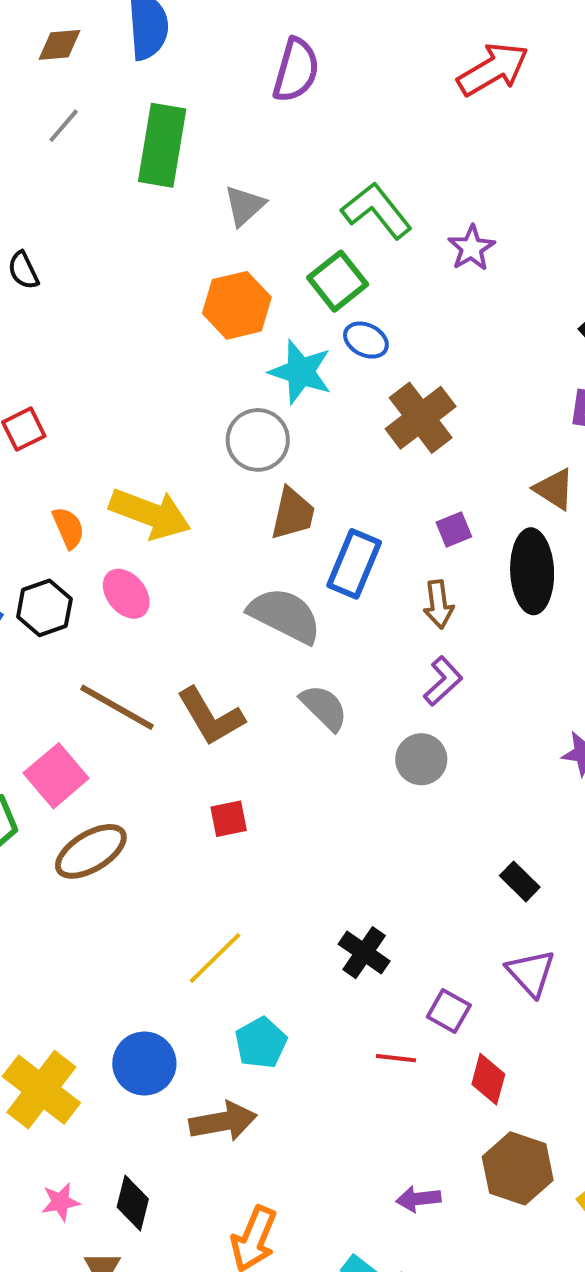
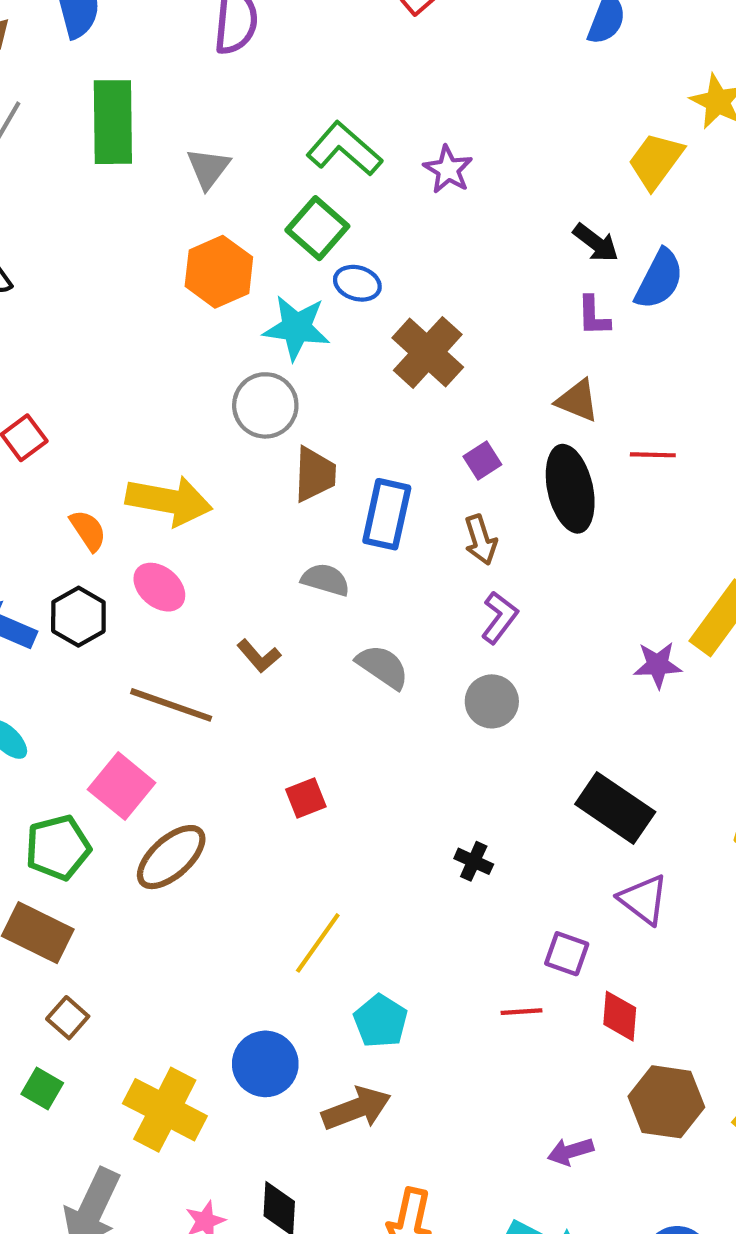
gray semicircle: (285, 615) -> (325, 580), size x0.6
brown L-shape: (211, 717) -> (259, 656), moved, size x0.6
black rectangle: (520, 881) -> (615, 808), size x1.8
black cross: (364, 953) -> (474, 861), moved, size x0.7

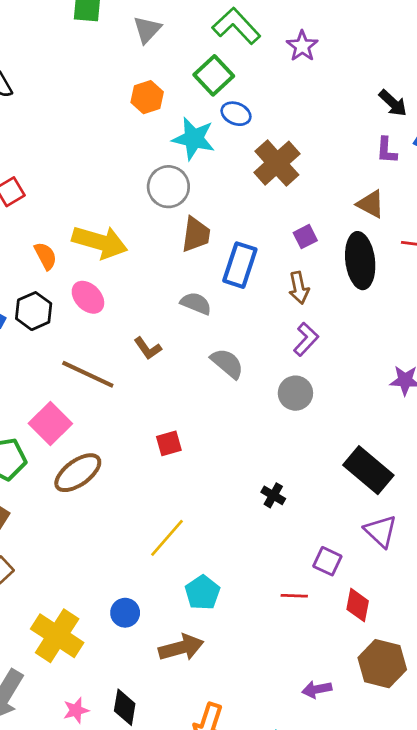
orange hexagon: (219, 272) -> (147, 97), size x0.7
blue circle: (265, 1064) -> (125, 613), size x0.7

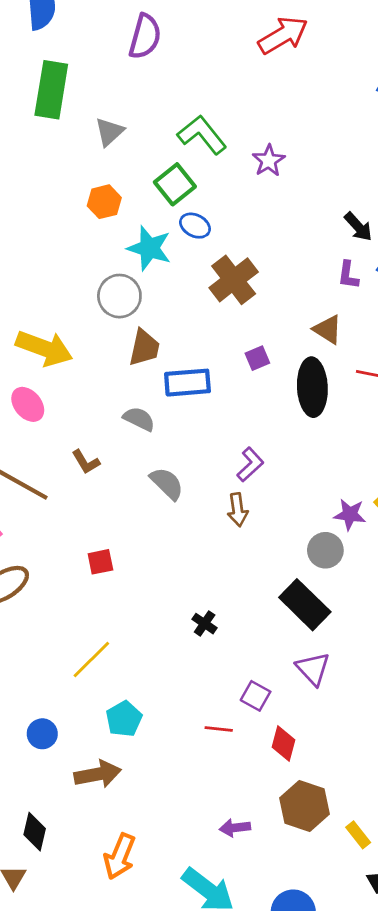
blue rectangle: (240, 265) -> (187, 383), turned 63
brown arrow: (299, 288) -> (238, 510), moved
gray circle: (295, 393) -> (325, 550), moved

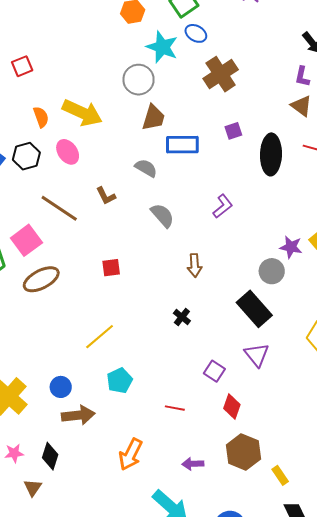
brown triangle: (328, 329) -> (301, 106), moved
brown arrow: (238, 510) -> (195, 265), moved
red line: (219, 729) -> (175, 408), moved
brown arrow: (98, 774) -> (78, 415), moved
orange arrow: (120, 856) -> (131, 454), moved

